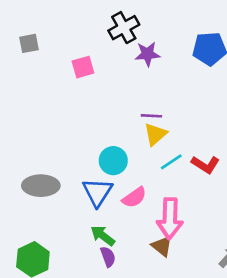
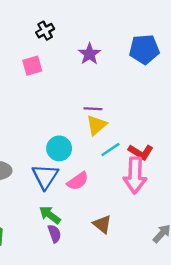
black cross: (124, 28) -> (45, 31), moved, size x0.7
purple star: (147, 54) -> (89, 54), turned -30
pink arrow: (170, 219) -> (135, 175), moved

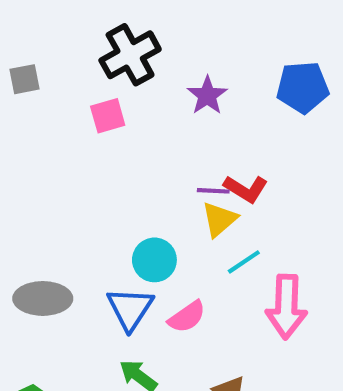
black cross: (45, 31) -> (130, 55), size x1.8
red L-shape: (141, 152) -> (246, 189), moved

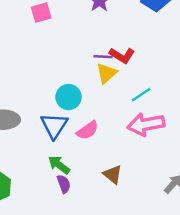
cyan line: (244, 262) -> (141, 95), moved
pink arrow: (286, 307) -> (146, 124), turned 78

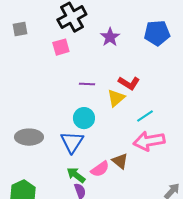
purple line: (103, 57) -> (87, 84), moved
pink semicircle: (88, 130) -> (100, 169), moved
brown triangle: (113, 174) -> (120, 161), moved

